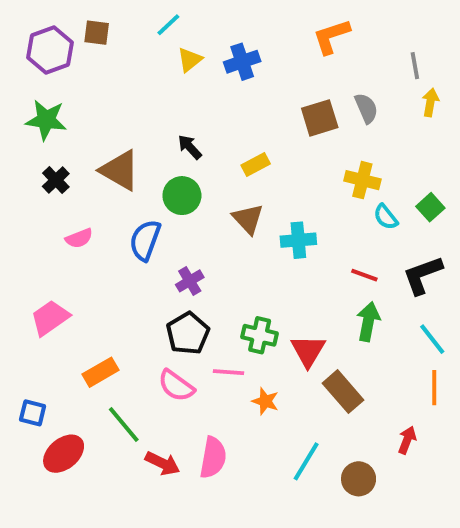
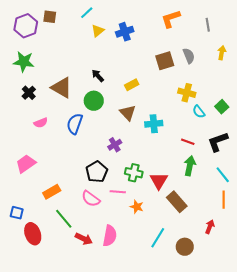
gray line: (415, 66) -> (208, 25), moved
purple cross: (190, 281) -> (115, 145), moved
red ellipse: (64, 454) -> (33, 234), turned -70

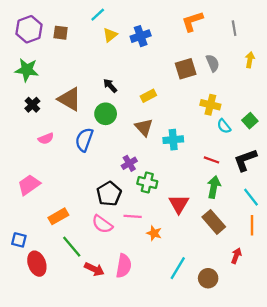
brown square: (50, 17) -> (61, 33), moved
green cross: (134, 173) -> (147, 182), moved
brown rectangle: (177, 202) -> (214, 222), moved

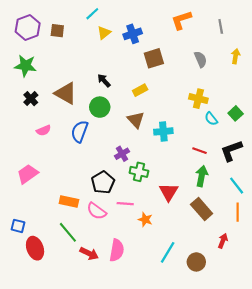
brown square: (186, 69) -> (154, 58), moved
orange rectangle: (58, 216) -> (69, 202), moved, turned 42

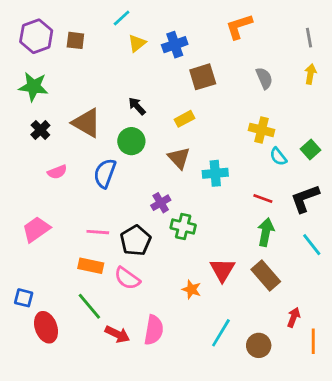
gray line: (221, 26) -> (309, 38), moved
red triangle: (169, 192) -> (222, 270), moved
pink line: (125, 204) -> (98, 232), moved
orange line: (238, 212) -> (313, 341), moved

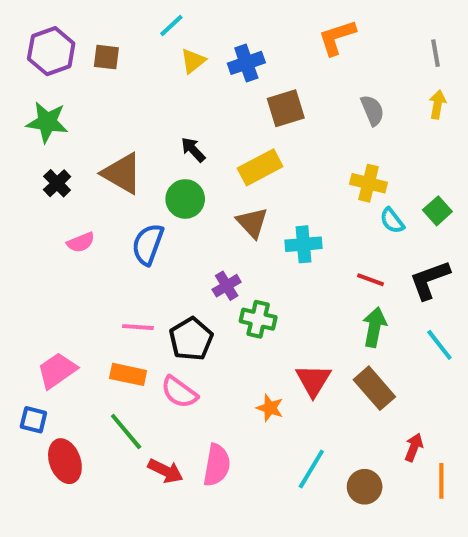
yellow rectangle: (185, 119) -> (260, 167), size x1.5
pink trapezoid: (36, 229) -> (57, 370), moved

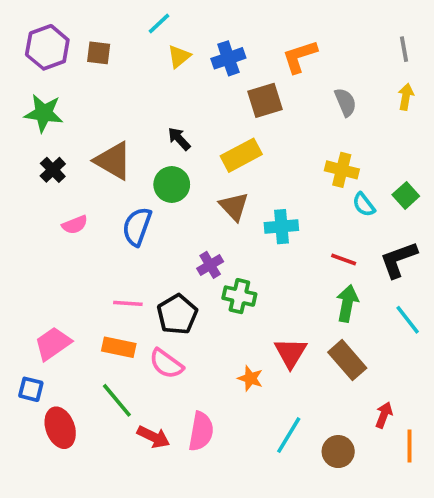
orange L-shape: (337, 37) -> (300, 56), moved

